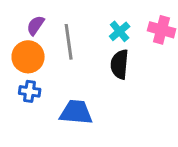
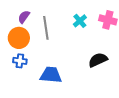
black semicircle: (120, 64) -> (98, 60), moved, turned 60

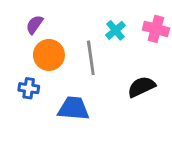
gray line: (46, 28) -> (91, 58), moved
orange circle: (19, 38) -> (49, 55), moved

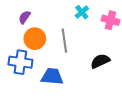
cyan cross: (115, 30) -> (82, 12), moved
blue cross: (29, 88) -> (20, 62), size x1.6

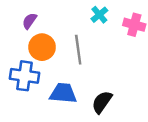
black semicircle: (100, 61) -> (102, 102), moved, turned -30

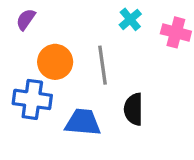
purple semicircle: (30, 21) -> (26, 19), moved
black semicircle: (102, 102) -> (133, 109), moved, turned -35

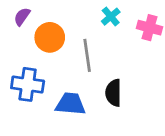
orange circle: (55, 62) -> (50, 37), moved

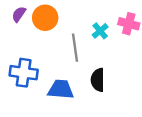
cyan cross: (111, 17) -> (100, 31), moved
orange circle: (50, 37) -> (45, 18), moved

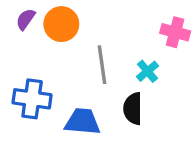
cyan cross: (100, 31) -> (147, 71), moved

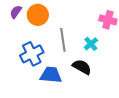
blue cross: (32, 99) -> (32, 54), moved, turned -35
black semicircle: (133, 109) -> (82, 67), turned 120

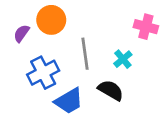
purple semicircle: (16, 12) -> (21, 33), moved
blue trapezoid: (51, 75) -> (69, 101), turned 145

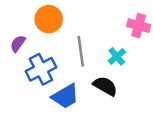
purple semicircle: (21, 33) -> (18, 44), moved

